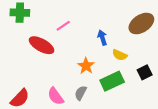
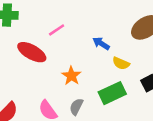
blue arrow: (102, 38) -> (101, 43), turned -40
orange star: (86, 66) -> (71, 76), moved

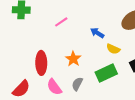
red ellipse: (32, 52) -> (41, 63), moved, turned 60

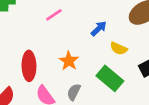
blue arrow: (97, 33) -> (99, 29), turned 104
green rectangle: (106, 73) -> (110, 78), turned 65

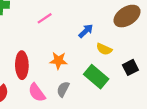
orange star: (69, 61) -> (58, 61), turned -30

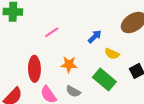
pink line: (45, 18) -> (52, 32), moved
gray semicircle: (63, 89) -> (73, 91), turned -88

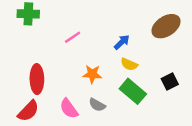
yellow semicircle: (112, 54) -> (129, 64), moved
red ellipse: (34, 69) -> (37, 79), moved

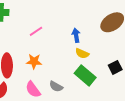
blue arrow: (122, 42) -> (76, 35), turned -56
orange star: (92, 74) -> (34, 61), moved

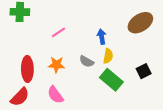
yellow semicircle: (82, 53) -> (108, 56), turned -104
gray semicircle: (56, 86) -> (87, 61), moved

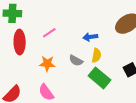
blue arrow: (102, 37) -> (90, 37), turned -88
red ellipse: (27, 69) -> (20, 42), moved

